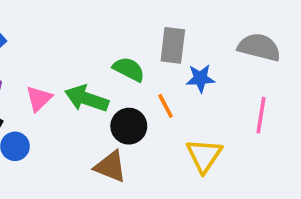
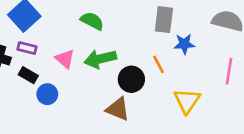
green semicircle: (129, 69) -> (92, 21), moved
pink triangle: (39, 99) -> (65, 59), turned -35
green arrow: (87, 99) -> (100, 59), turned -32

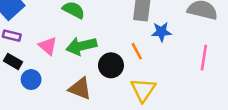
yellow triangle: (187, 101) -> (143, 90), moved
brown triangle: (118, 109) -> (80, 89), moved

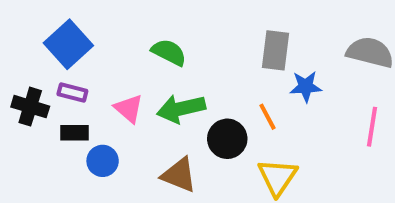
black rectangle: (13, 61) -> (74, 133), turned -30

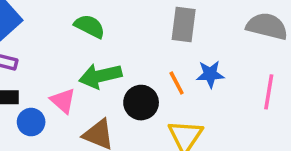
blue star: (306, 86) -> (210, 74), moved
pink triangle: (129, 109) -> (63, 101), moved

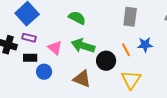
green arrow: (100, 76) -> (83, 46), turned 30
pink triangle: (63, 101) -> (55, 48), moved

